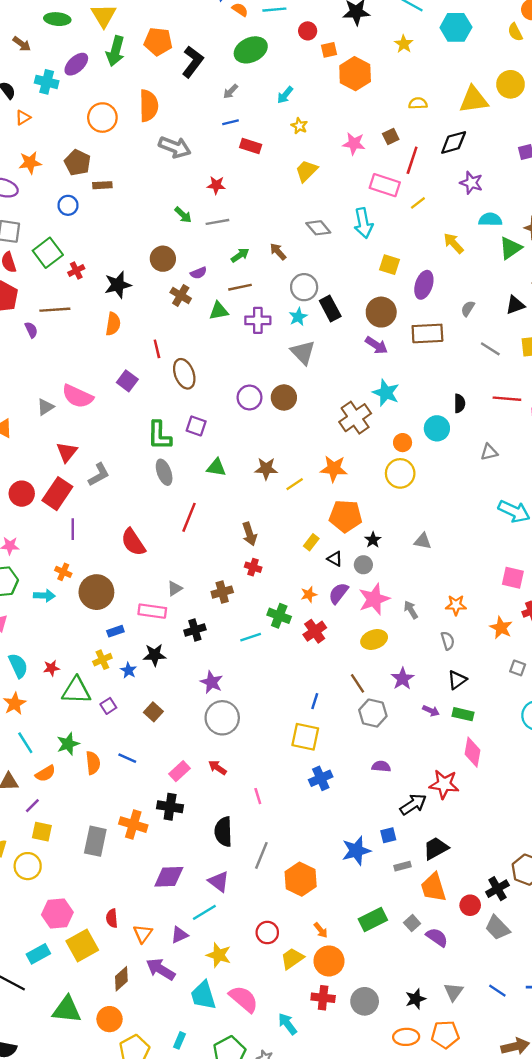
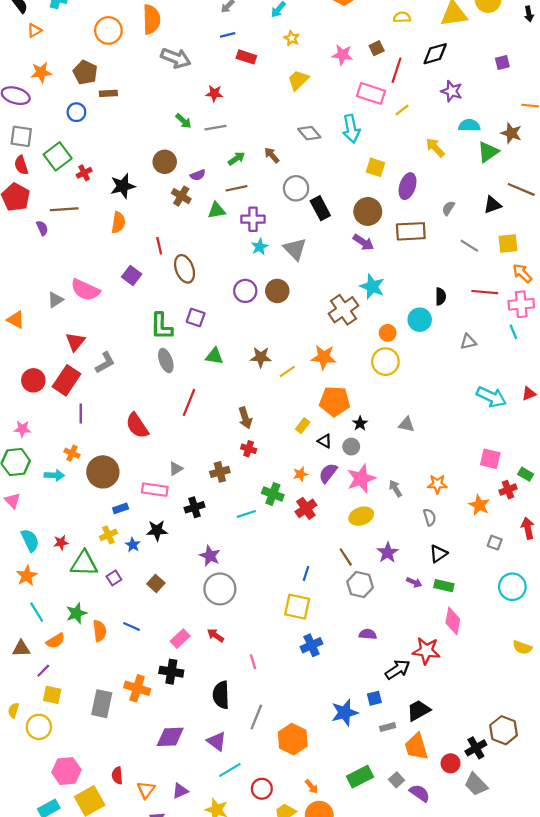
cyan star: (298, 317) -> (260, 247), moved
cyan line: (204, 912) -> (230, 770), moved

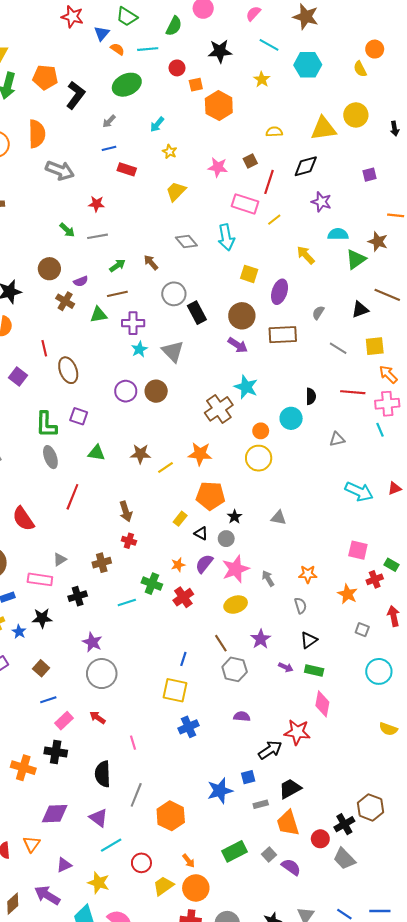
blue line: (132, 626) -> (48, 700), moved, turned -42
orange triangle: (146, 790) -> (32, 844), moved

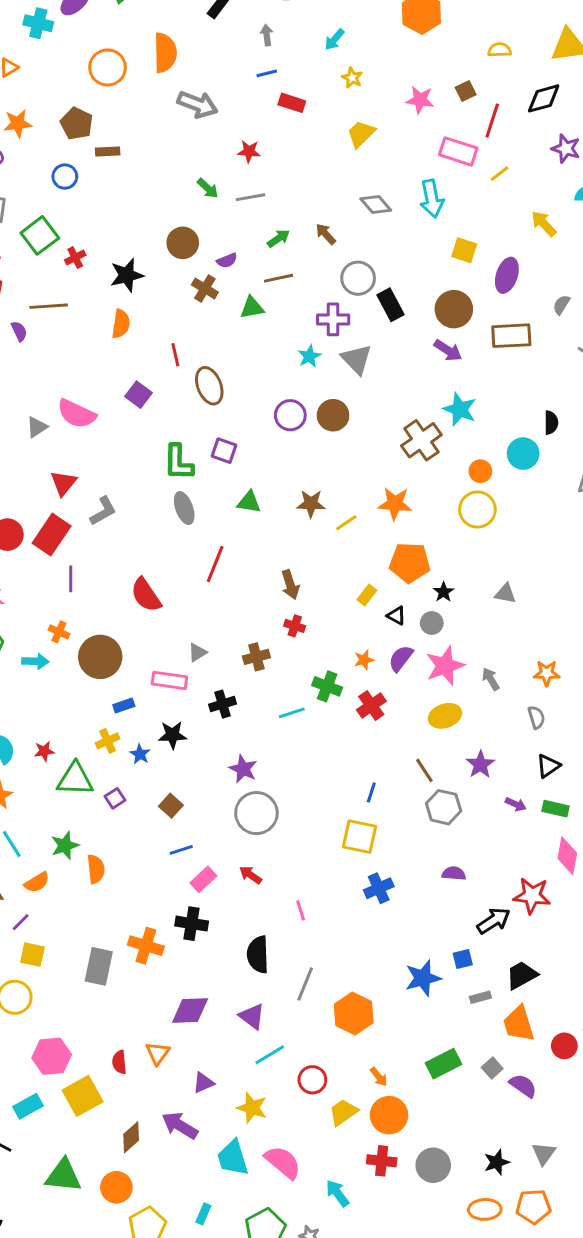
gray arrow: (109, 121) -> (267, 35), turned 128
purple cross: (133, 323) -> (333, 319), moved

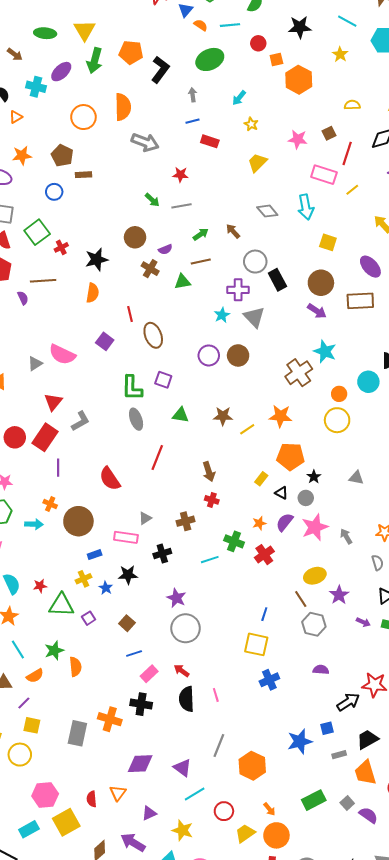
purple ellipse: (507, 275) -> (370, 267), moved, turned -60
yellow ellipse: (445, 716) -> (315, 576), moved
black semicircle: (258, 955) -> (187, 699), moved

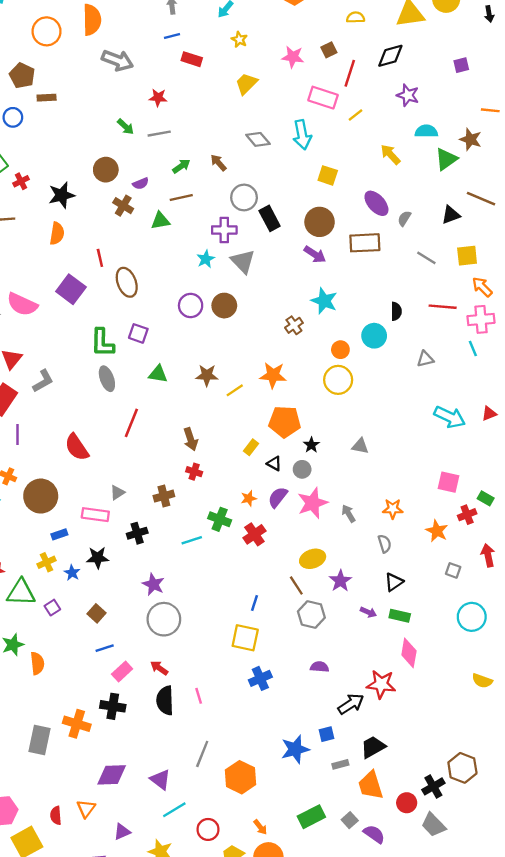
purple square: (105, 341) -> (71, 289), size x1.4
brown cross: (299, 373) -> (294, 325), size x0.6

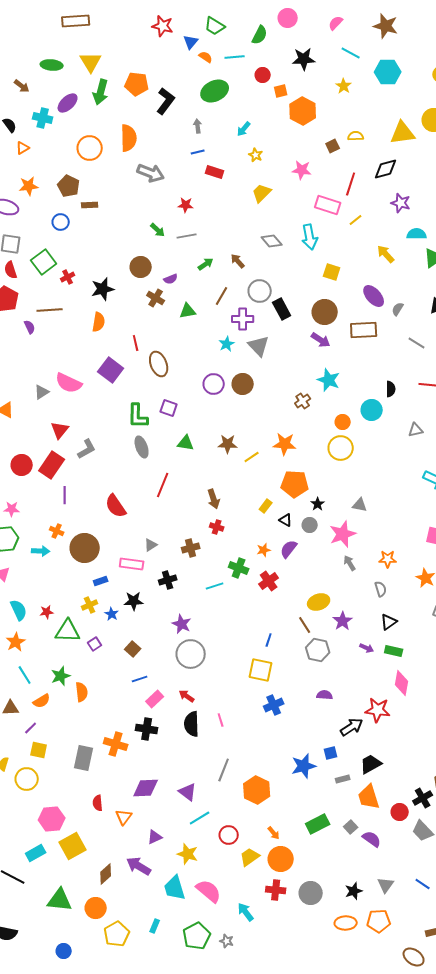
brown square: (329, 50) -> (333, 146), moved
brown line: (181, 197) -> (222, 296), moved, turned -48
pink star: (313, 503) -> (343, 534), moved
red semicircle: (56, 816) -> (98, 803), moved

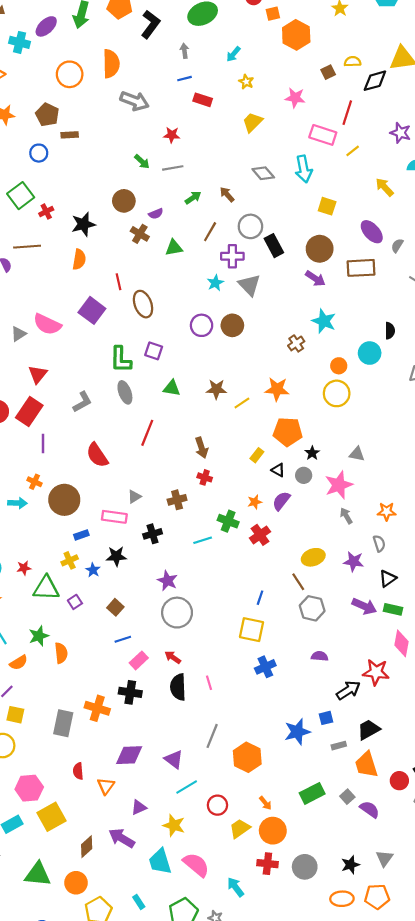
black diamond: (386, 169) -> (375, 81), moved
gray L-shape: (87, 449) -> (82, 402), moved
purple star: (343, 621) -> (354, 562), moved, turned -30
purple arrow: (367, 648) -> (364, 606), size x1.6
cyan rectangle: (155, 926) -> (139, 902), turned -56

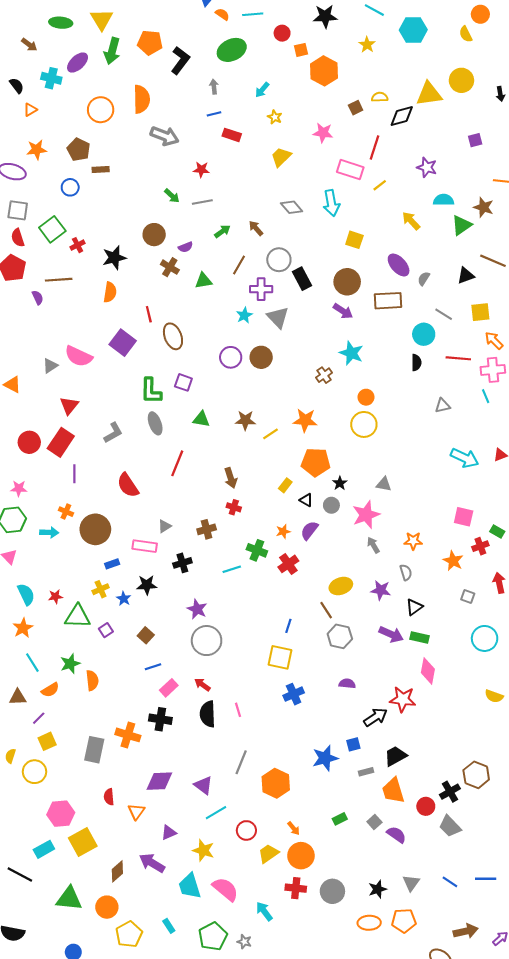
cyan circle: (370, 353) -> (424, 334), moved
yellow square: (15, 715) -> (47, 741), turned -36
green rectangle: (312, 793) -> (340, 819), size x0.6

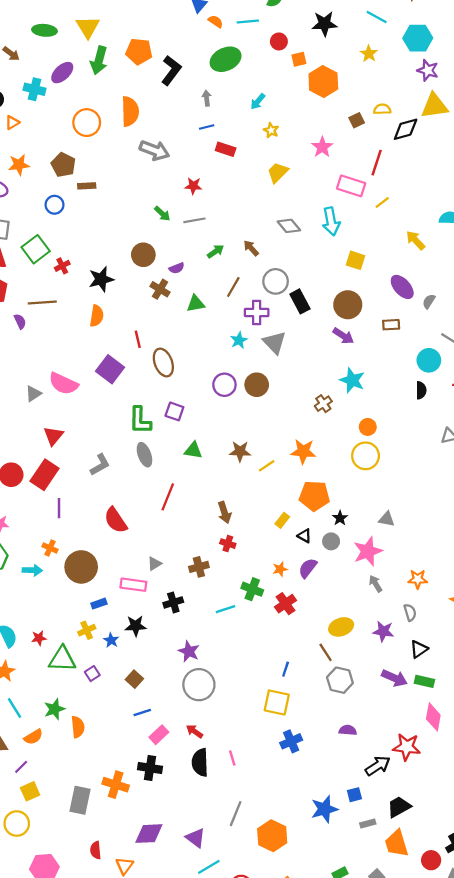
pink star: (323, 133) -> (322, 147), turned 30
purple star: (427, 167) -> (428, 70), moved
brown rectangle: (388, 301) -> (391, 325), size x0.6

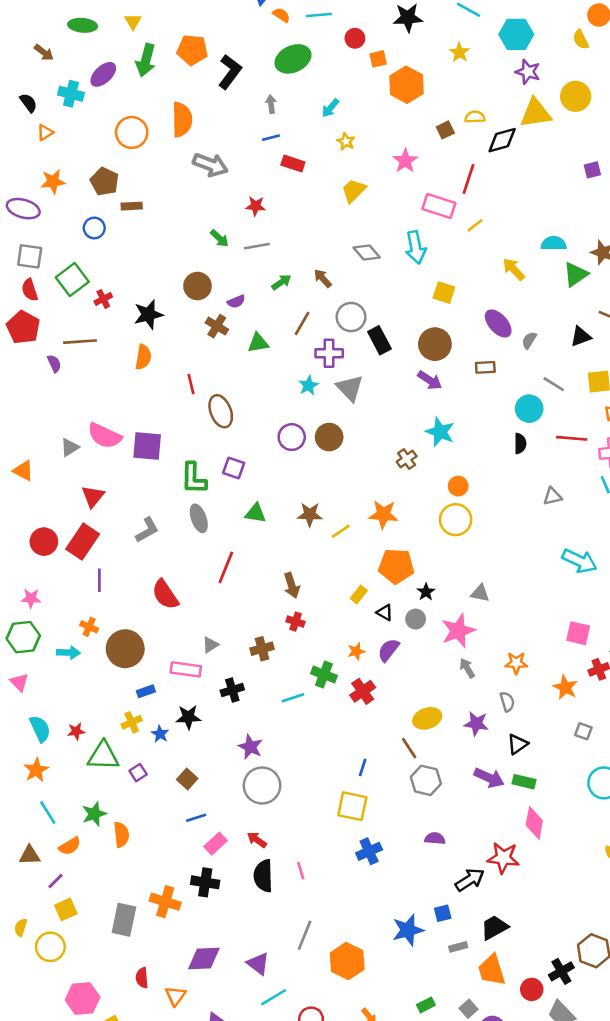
yellow triangle: (88, 27) -> (133, 21), size x0.6
purple square: (110, 369) -> (147, 446), moved, turned -32

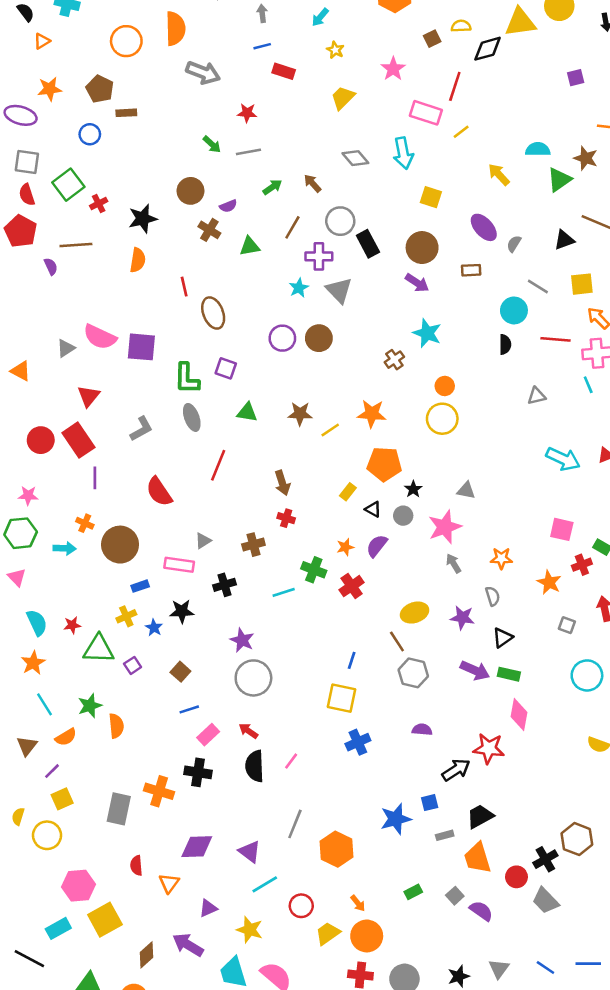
red rectangle: (83, 542) -> (78, 440), turned -68
brown triangle: (30, 855) -> (27, 746), turned -50
pink line: (301, 871) -> (291, 761), turned 54

